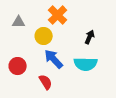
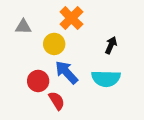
red circle: (18, 66) -> (38, 81), moved

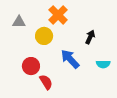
blue arrow: (66, 72) -> (70, 59), moved
cyan semicircle: (106, 79) -> (103, 64), moved, size x0.6

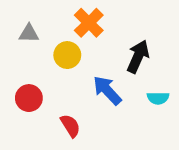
black arrow: (90, 37) -> (138, 57), size x1.5
red circle: (31, 66) -> (29, 98), moved

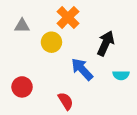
red circle: (29, 98) -> (22, 87), moved
red semicircle: (70, 126) -> (66, 101), moved

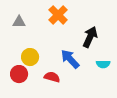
yellow circle: (51, 42) -> (30, 57), moved
red semicircle: (66, 101) -> (52, 77), moved, turned -42

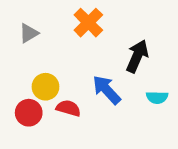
gray triangle: (19, 22) -> (29, 33), turned -32
red semicircle: (52, 77) -> (68, 108), moved

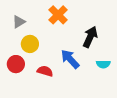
yellow circle: (45, 87) -> (30, 44), moved
red circle: (29, 113) -> (16, 64), moved

